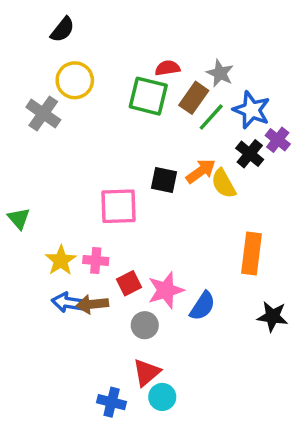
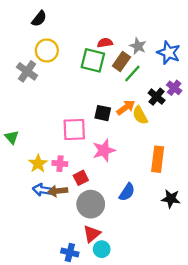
blue star: (251, 110) -> (169, 53), moved
pink star: (166, 290) -> (104, 150), moved
gray circle: (145, 325) -> (91, 204), size x1.6

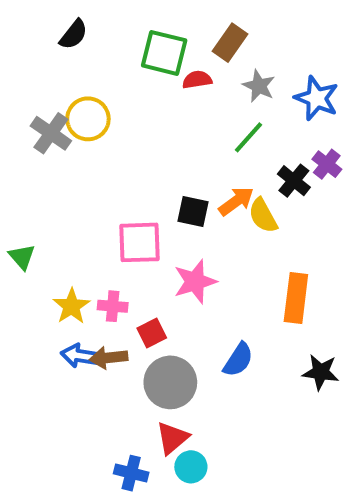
yellow circle: (47, 50) -> (88, 119), moved
green square: (93, 60) -> (164, 53), moved
brown rectangle: (121, 61) -> (230, 43), moved

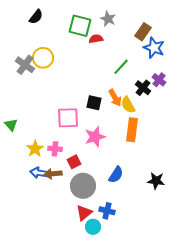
brown rectangle: (230, 43) -> (143, 32), moved
gray star: (259, 86) -> (108, 19), moved
orange arrow: (236, 201) -> (115, 98), turned 96
orange rectangle: (296, 298) -> (132, 130), moved
blue cross: (131, 473) -> (107, 211), moved

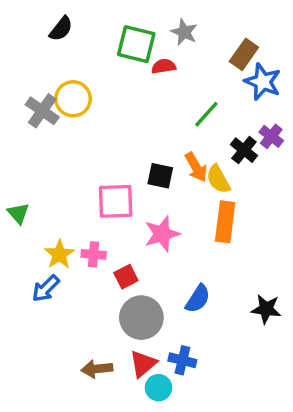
blue arrow: (39, 173) -> (46, 289), moved, turned -54
brown arrow: (53, 174) -> (97, 369), moved

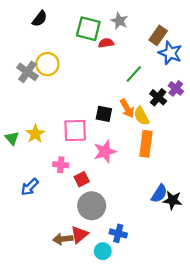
yellow star: (59, 254) -> (35, 134), moved
blue semicircle: (198, 299) -> (159, 194), moved
red triangle: (143, 364) -> (80, 235), moved

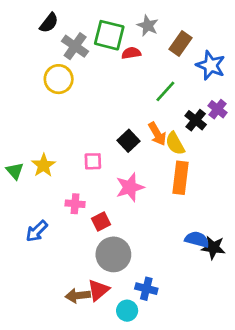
brown rectangle: (158, 35) -> (181, 43), moved
gray cross: (27, 72) -> (75, 46), moved
black square: (104, 114) -> (128, 141), turned 35
pink square: (75, 130) -> (93, 161), size x0.6
blue semicircle: (159, 194) -> (197, 239), turned -108

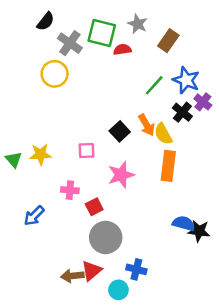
blue star: (211, 65) -> (186, 80), moved
yellow star: (44, 165) -> (40, 154), turned 30

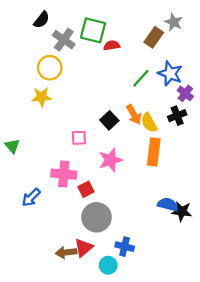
gray star: (138, 24) -> (174, 22), moved
black cross: (182, 112) -> (177, 116), moved, turned 30
yellow star: (40, 154) -> (42, 97), moved
pink cross: (70, 190) -> (64, 174), size x1.5

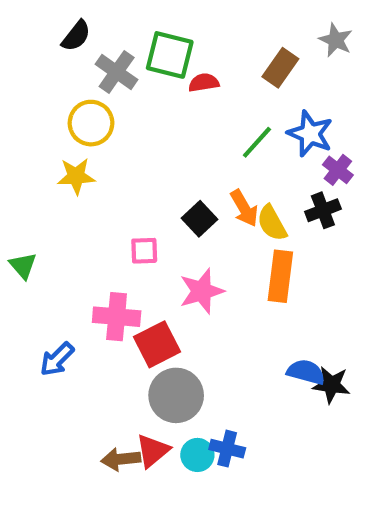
gray star: (174, 22) -> (336, 40), moved
red square: (86, 189) -> (157, 344), size x1.5
cyan circle: (108, 265) -> (197, 455), moved

